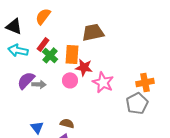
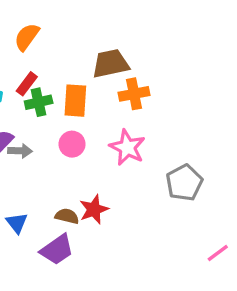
green cross: (50, 55) -> (39, 102), turned 35
red star: (84, 67) -> (94, 209), moved, turned -30
orange cross: (145, 82) -> (134, 94), moved

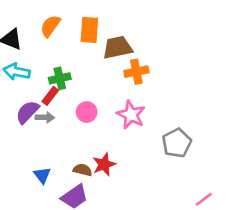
red rectangle: (27, 84) -> (50, 96), moved
orange rectangle: (75, 101) -> (89, 30), moved

